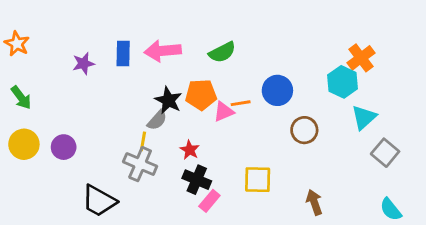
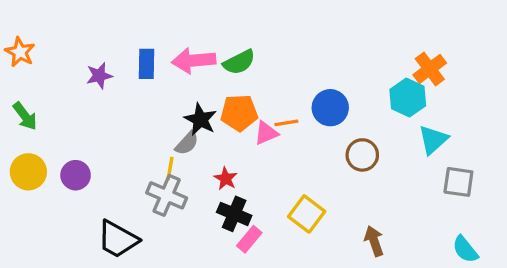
green semicircle: (222, 52) -> (239, 62), moved
gray square: (385, 153) -> (458, 182), turned -32
yellow square: (258, 180) -> (307, 214), turned 36

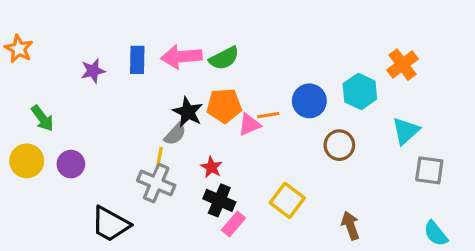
cyan hexagon: (408, 98) -> (360, 91), moved
green arrow: (25, 116) -> (42, 118), moved

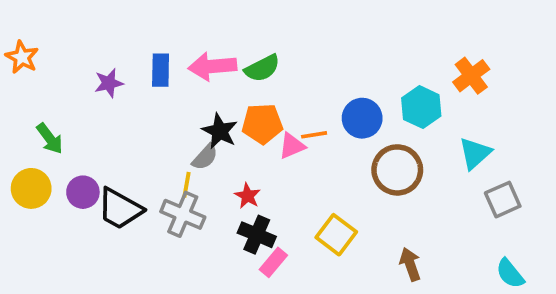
brown circle: (339, 145) -> (397, 170), size x1.4
gray square: (429, 170) -> (503, 200), turned -32
black trapezoid: (110, 224) -> (120, 209), moved

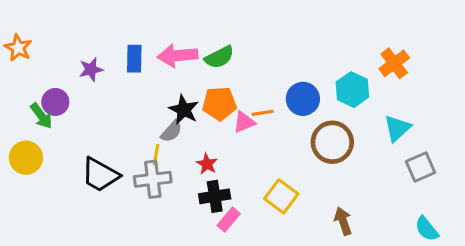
purple circle: (83, 192) -> (55, 102), moved
gray cross: (183, 214) -> (153, 179), turned -30
black cross: (257, 235) -> (215, 196), turned -32

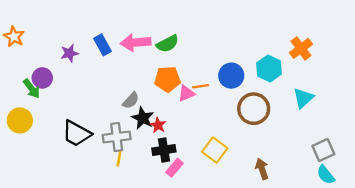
blue rectangle: (134, 59) -> (103, 45), turned -30
black star: (184, 110) -> (143, 118), moved
yellow line: (156, 155) -> (119, 158), moved
gray square: (420, 167) -> (323, 150), moved

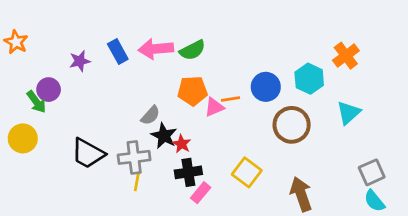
brown arrow: (262, 169) -> (301, 194), size x1.4

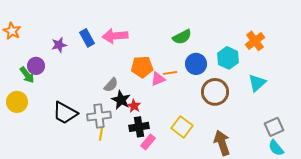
green semicircle: (192, 50) -> (182, 37), moved

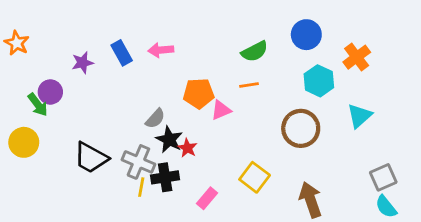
pink arrow: (115, 36) -> (161, 50), size x0.7
blue circle: (196, 64) -> (306, 35), moved
orange line: (170, 73) -> (249, 85), moved
gray cross: (99, 116) -> (138, 162), turned 30
black cross: (139, 127) -> (165, 177), moved

